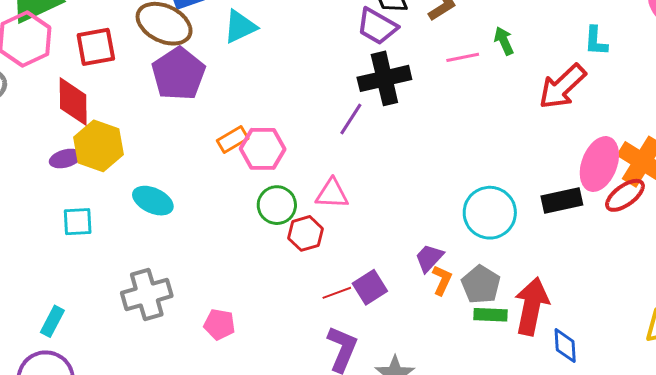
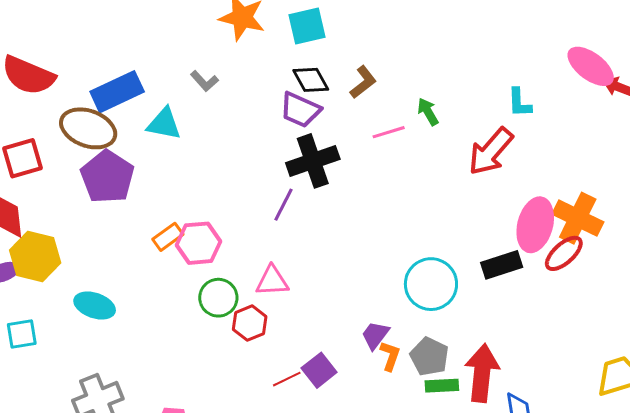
cyan triangle: (240, 27) -> (164, 124), turned 42

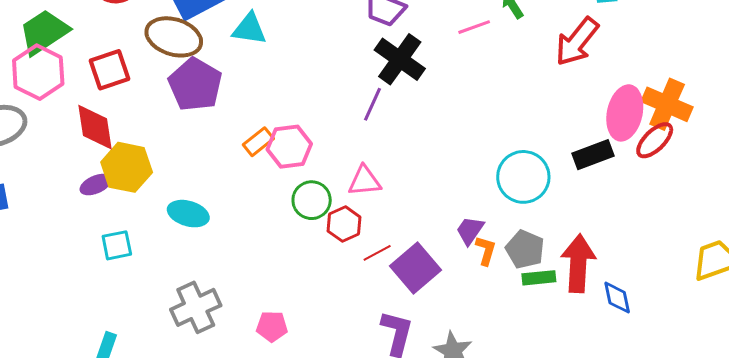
black cross: (313, 161) -> (400, 59), turned -33
purple square: (319, 370) -> (415, 268), size x1.4
red line: (287, 379) -> (377, 253), moved

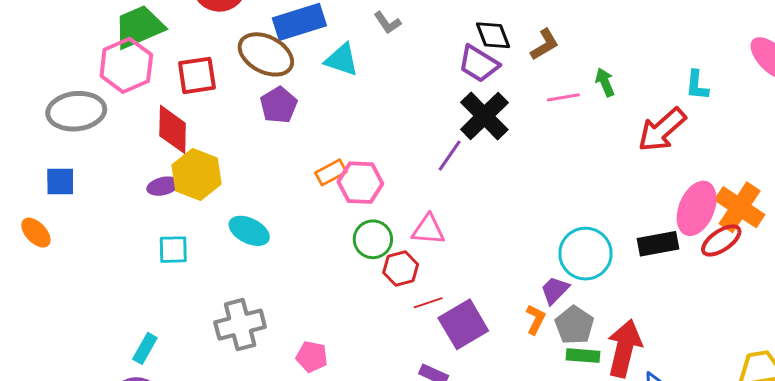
purple pentagon: (195, 85) -> (279, 105), size x0.7
purple trapezoid: (470, 230) -> (555, 290), moved

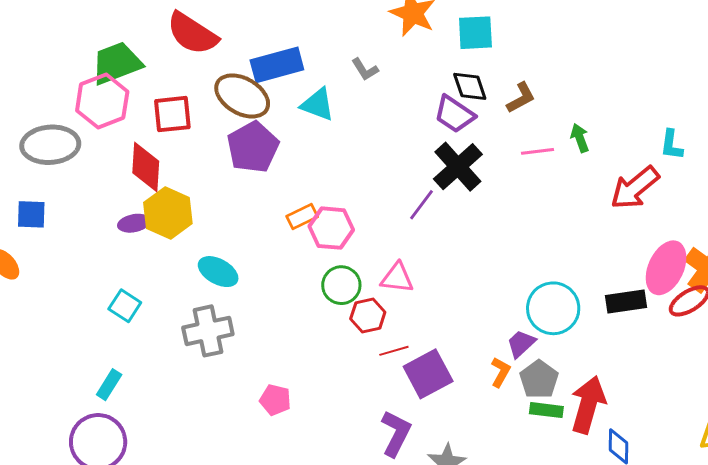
purple pentagon: (279, 105) -> (253, 147), size x1.4
cyan square: (173, 250) -> (125, 306), moved, turned 32
gray cross: (240, 325) -> (208, 331), moved

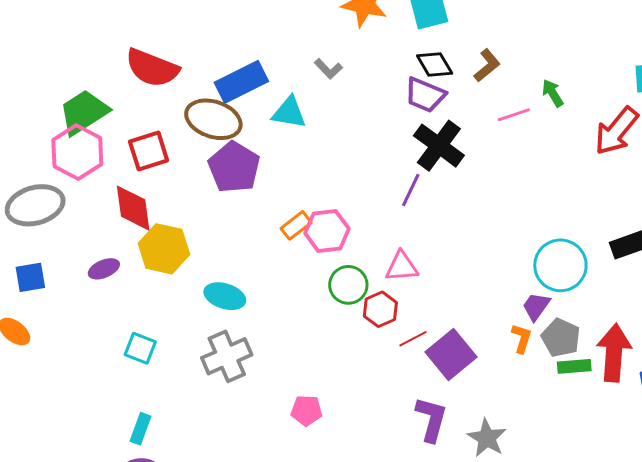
purple ellipse: (134, 223) -> (104, 269), moved

